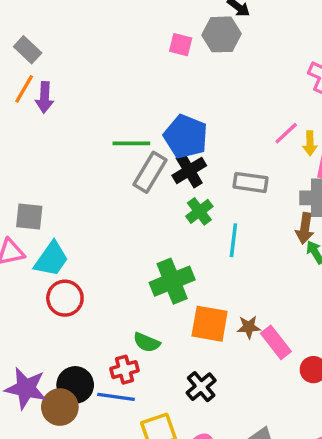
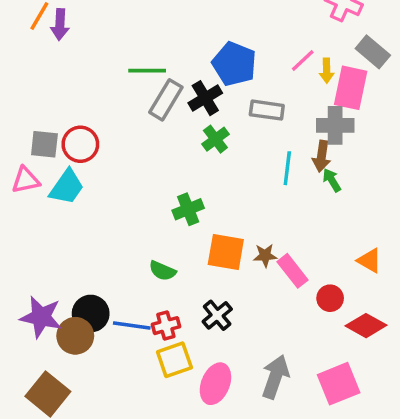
blue pentagon: (186, 137) -> (234, 64), moved
cyan line: (233, 240) -> (287, 168), moved
green cross: (172, 281) -> (188, 209), size x0.7
red circle: (65, 298) -> (80, 144), moved
red cross: (125, 370) -> (166, 326), moved

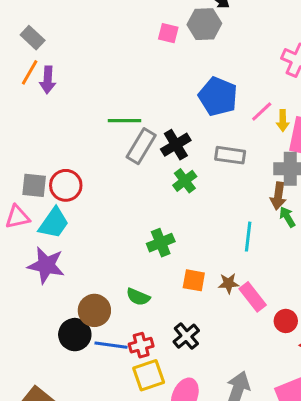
blue pentagon: (234, 64) -> (218, 96), moved
cyan line: (287, 168) -> (248, 237), moved
orange square: (226, 252) -> (194, 280), size x0.7
purple star: (41, 317) -> (46, 265), moved
brown circle: (75, 336) -> (94, 310), moved

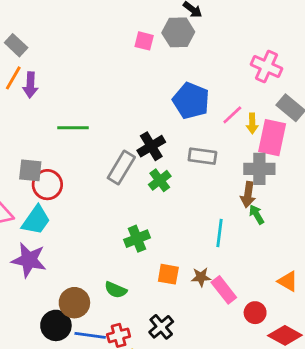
green line: (125, 121) -> (73, 128), moved
gray rectangle: (141, 146) -> (121, 168), moved
gray square: (34, 185) -> (30, 170), moved

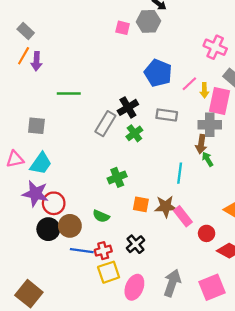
red circle: (47, 185) -> (54, 203), moved
brown star: (201, 277) -> (166, 206), size x1.5
black circle: (56, 325) -> (48, 229), moved

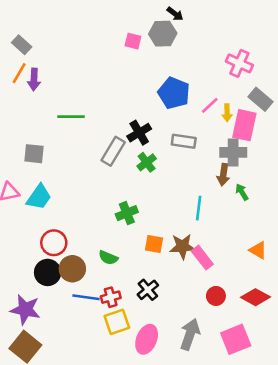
green arrow: (208, 159) -> (242, 192), moved
purple star: (35, 194) -> (25, 310), moved
red circle: (207, 233) -> (216, 296), moved

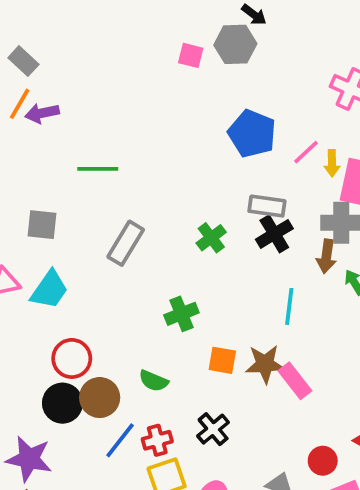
purple arrow: (34, 79) -> (42, 113), turned 75
black cross: (139, 133) -> (274, 234), moved
gray rectangle: (113, 151) -> (126, 243), moved
red circle: (216, 296) -> (323, 461), moved
blue line: (86, 297) -> (120, 440), turned -60

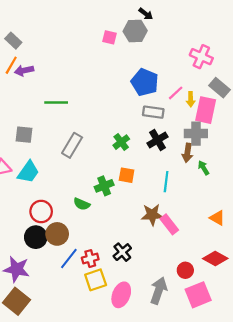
gray rectangle: (267, 206) -> (153, 112), moved
orange square: (222, 360) -> (127, 175), moved
green semicircle: (154, 381) -> (82, 204), moved

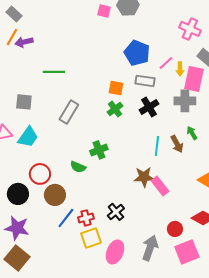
brown arrow: (187, 153) -> (177, 144), moved, turned -36
orange square: (127, 175) -> (116, 88), moved
black circle: (36, 237) -> (18, 194), moved

